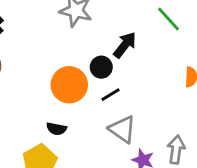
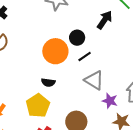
black arrow: (125, 45) -> (105, 20), moved

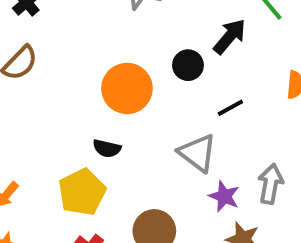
black circle: (77, 38) -> (188, 65), moved
black line: (85, 56) -> (230, 108), moved

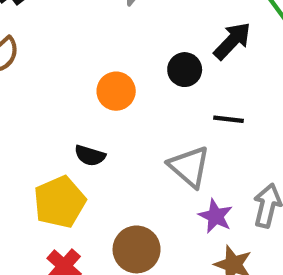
orange circle: (127, 88) -> (116, 91), size x0.7
black line: (230, 108) -> (228, 119), turned 32

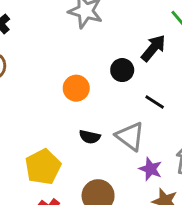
black line: (228, 119) -> (155, 102), turned 30
black semicircle: (90, 156) -> (90, 137), moved

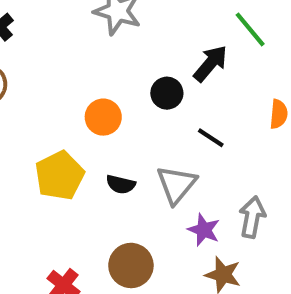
gray triangle: (130, 136) -> (176, 185), turned 32
yellow pentagon: (43, 167) -> (60, 176), moved

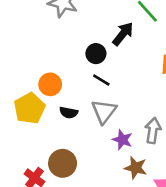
orange circle: (103, 117) -> (50, 84), moved
black line: (211, 138) -> (101, 80), moved
brown circle: (131, 265) -> (63, 163), moved

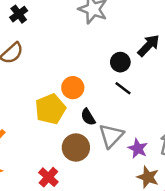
gray triangle: (104, 111) -> (111, 136), moved
black semicircle: (69, 113) -> (88, 117), turned 42
brown circle: (63, 163) -> (76, 147), moved

